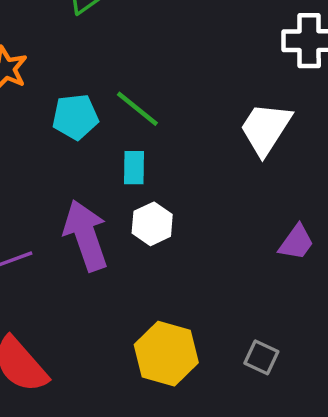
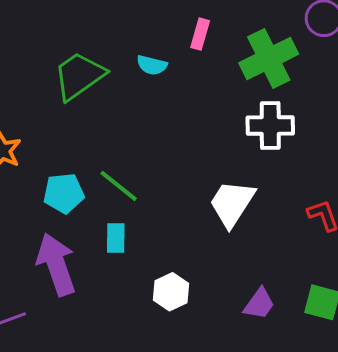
white hexagon: (152, 224) -> (171, 292), moved
purple arrow: (86, 235) -> (56, 264), moved

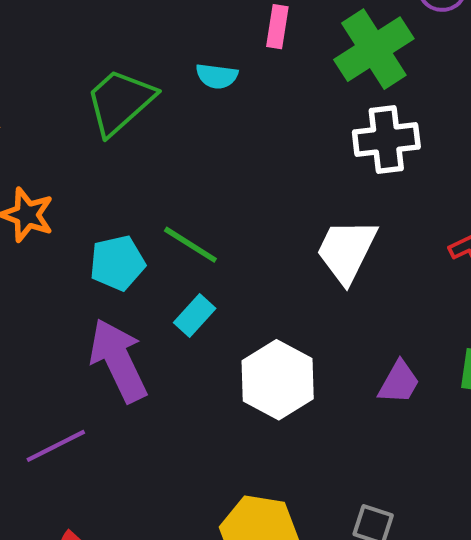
cyan rectangle: (116, 238) -> (195, 316), turned 48
white hexagon: (171, 292) -> (278, 380), size x1.5

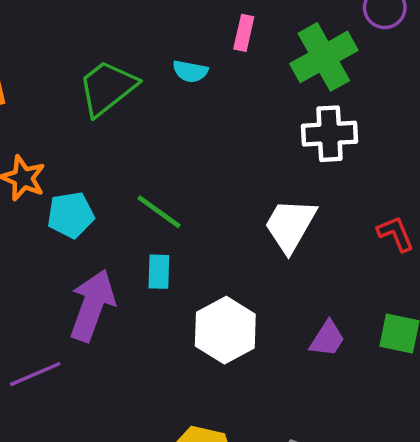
cyan pentagon: (117, 263) -> (71, 215), moved
cyan rectangle: (195, 316) -> (159, 272), turned -44
purple arrow: (118, 360) -> (92, 305), turned 42

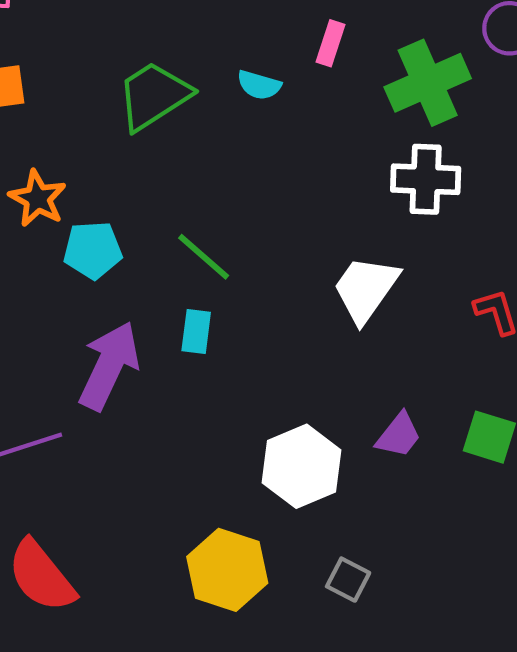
white hexagon: (225, 330) -> (301, 466), moved

